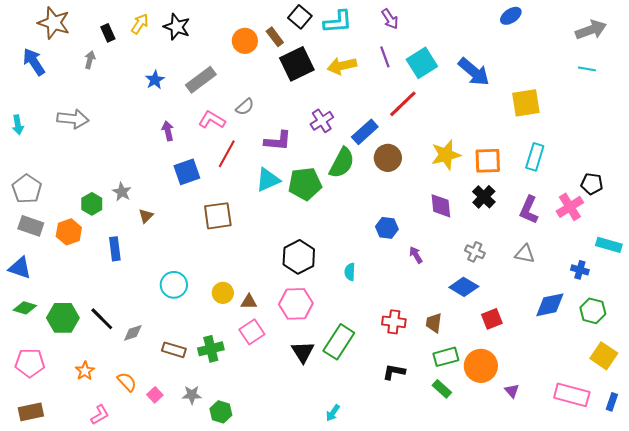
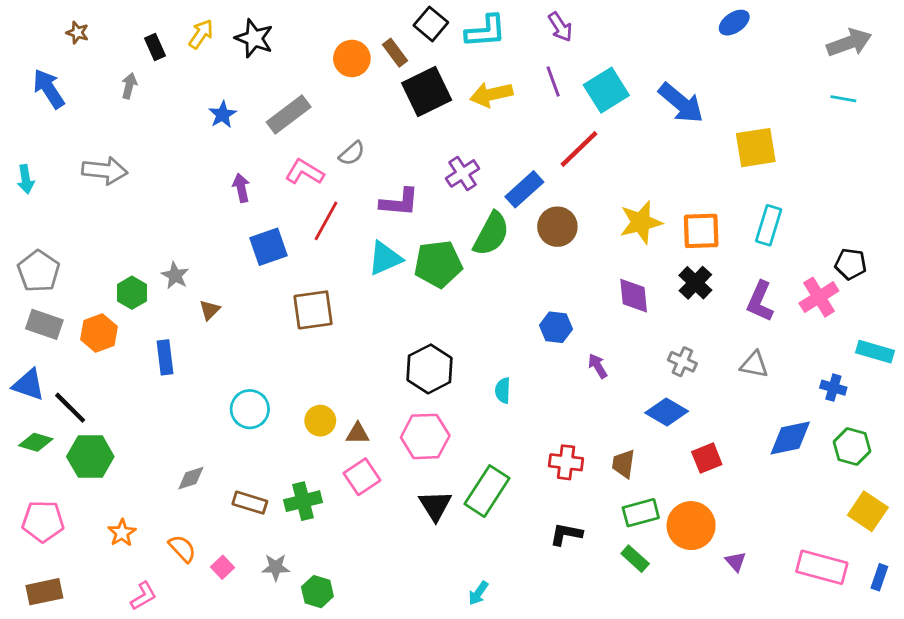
brown star: (54, 23) -> (77, 33), size x0.5
black line: (102, 319) -> (70, 408), moved

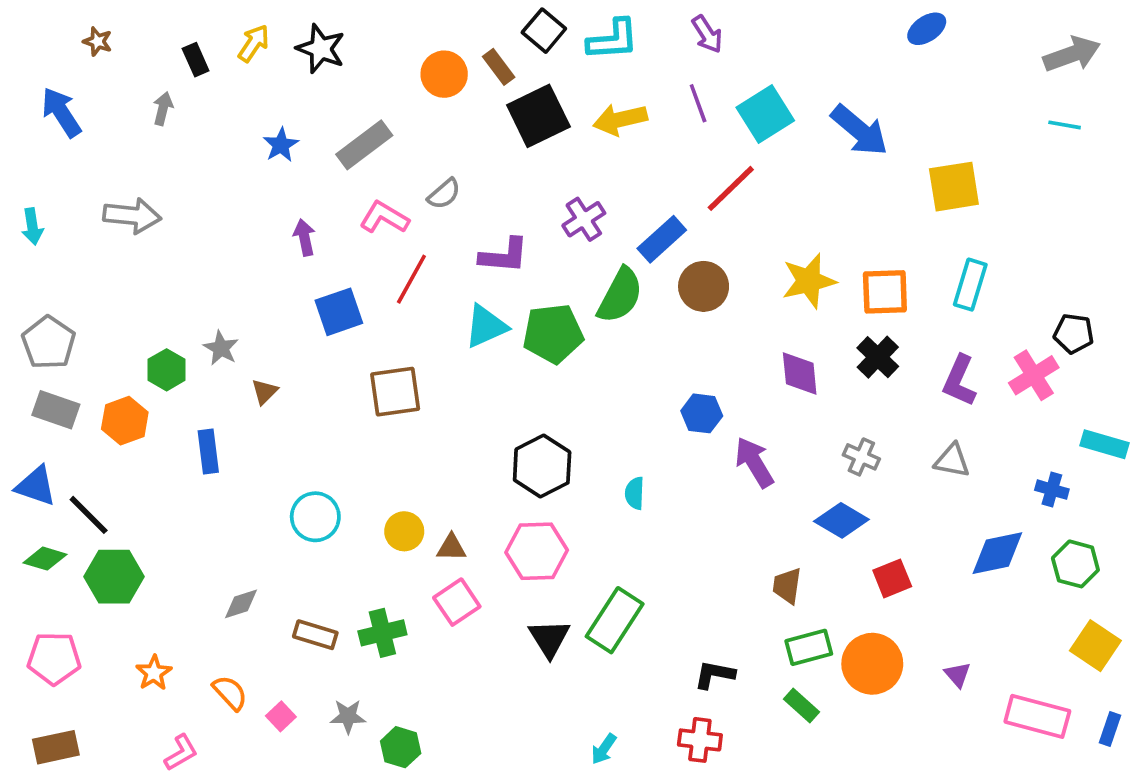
purple arrow: (598, 366) -> (754, 462), size x1.6
red cross: (566, 462) -> (700, 740), moved
purple triangle: (736, 561) -> (958, 675), moved

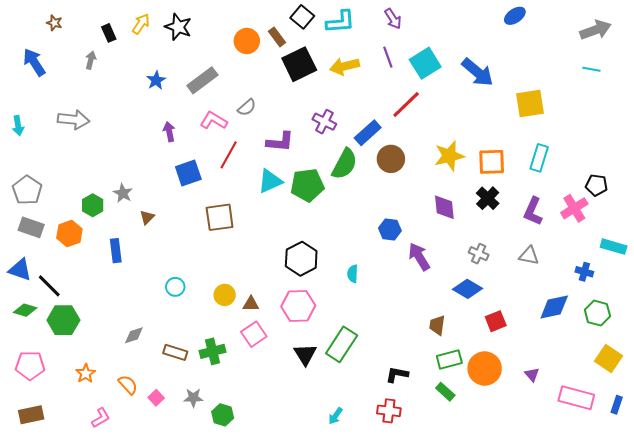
purple cross: (584, 219) -> (324, 122), turned -30
cyan circle: (315, 517) -> (175, 287), size x0.7

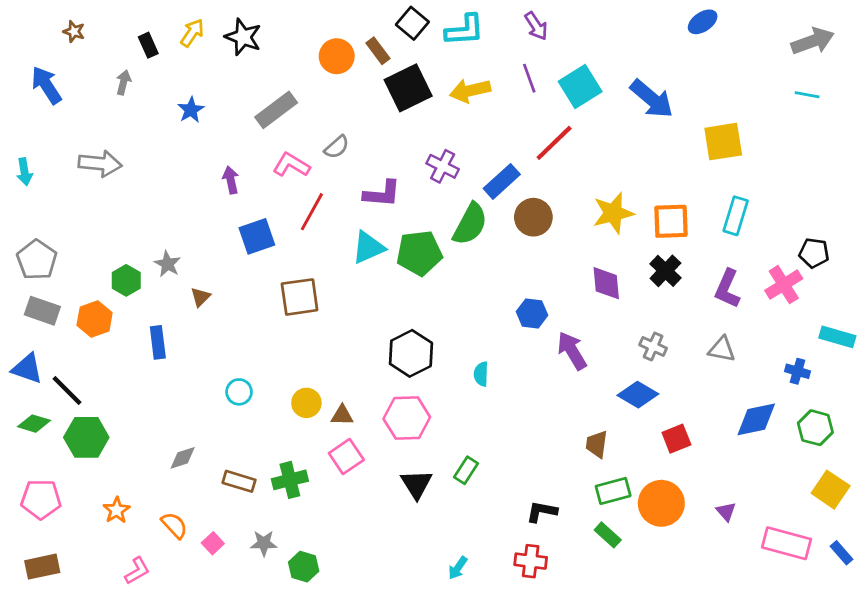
blue star: (156, 80) -> (191, 110), moved
green rectangle: (342, 344) -> (466, 470), size x0.6
blue rectangle: (617, 405) -> (842, 553), turned -60

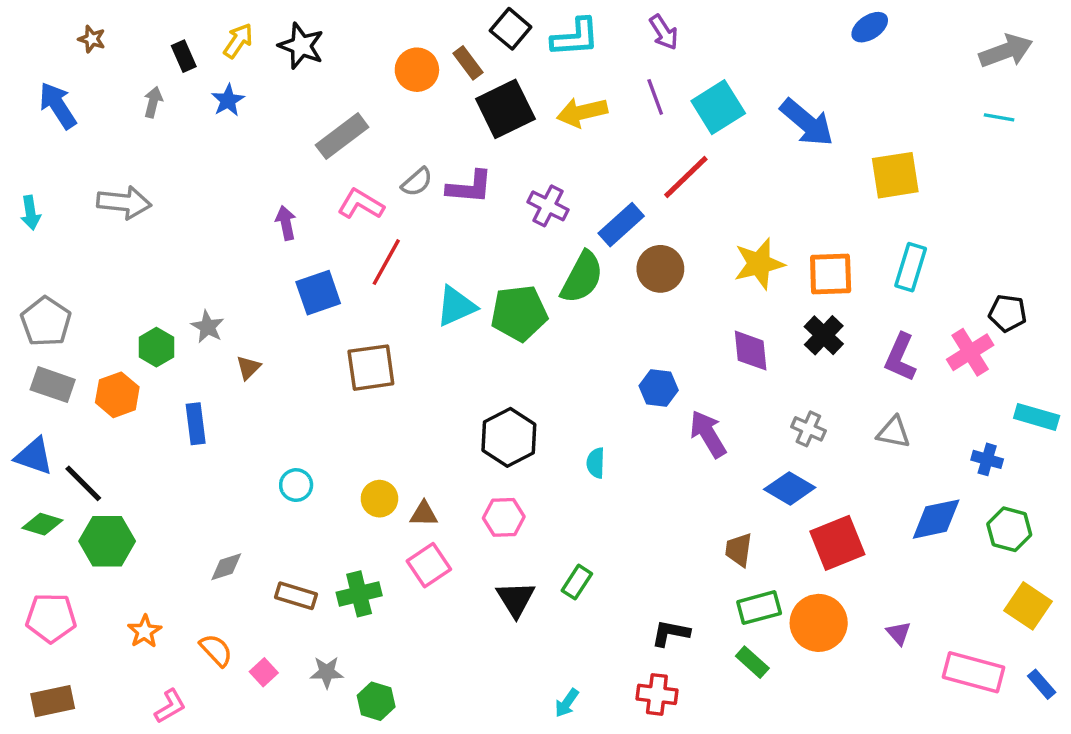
blue star: (191, 110) -> (228, 100), moved
purple L-shape: (382, 194) -> (470, 187), moved
pink hexagon: (407, 418) -> (504, 517), size x0.7
red square: (676, 439) -> (837, 543), size x1.5

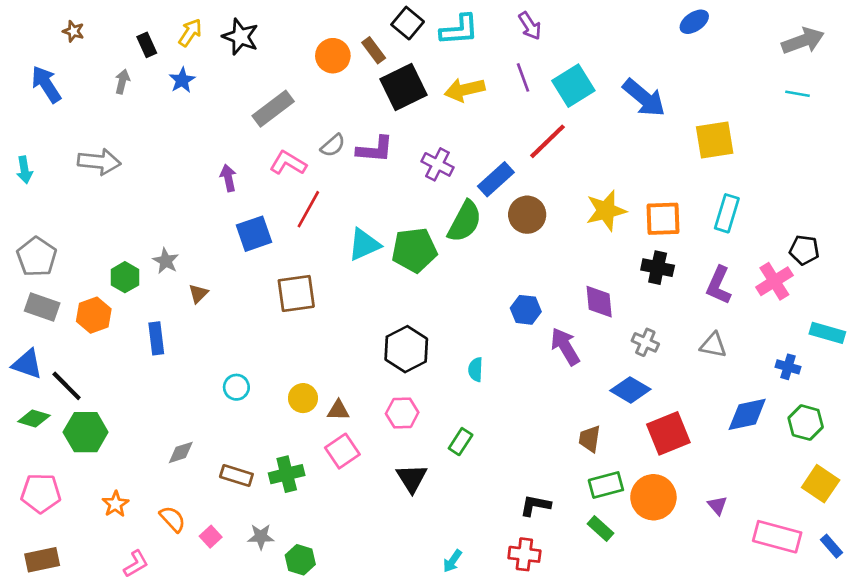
black cross: (824, 335) -> (658, 268), turned -32
purple diamond: (751, 351) -> (599, 302), moved
green rectangle: (577, 582) -> (461, 442), moved

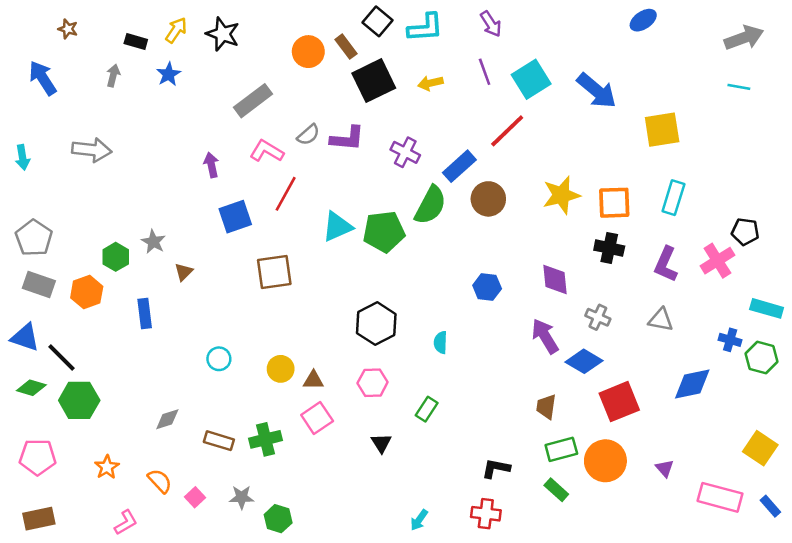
black rectangle: (147, 45) -> (136, 42), turned -50
yellow arrow: (465, 90) -> (430, 83), size x0.7
purple arrow: (565, 346) -> (545, 336), moved
green hexagon: (806, 423) -> (762, 358), moved
black triangle: (412, 478) -> (381, 443), size x0.7

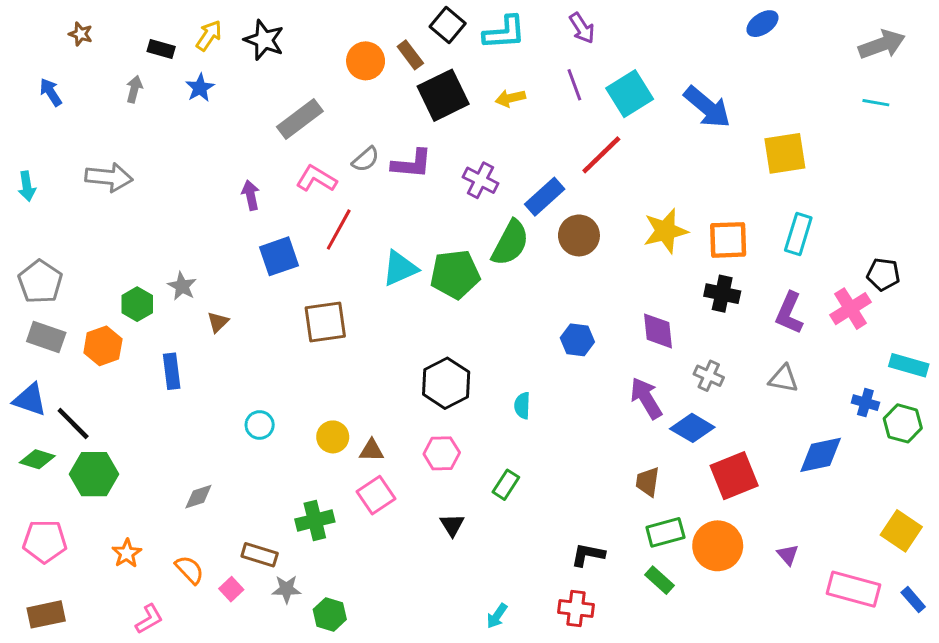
blue arrow: (43, 78) -> (51, 92), size x0.7
brown rectangle: (219, 441) -> (260, 555), moved

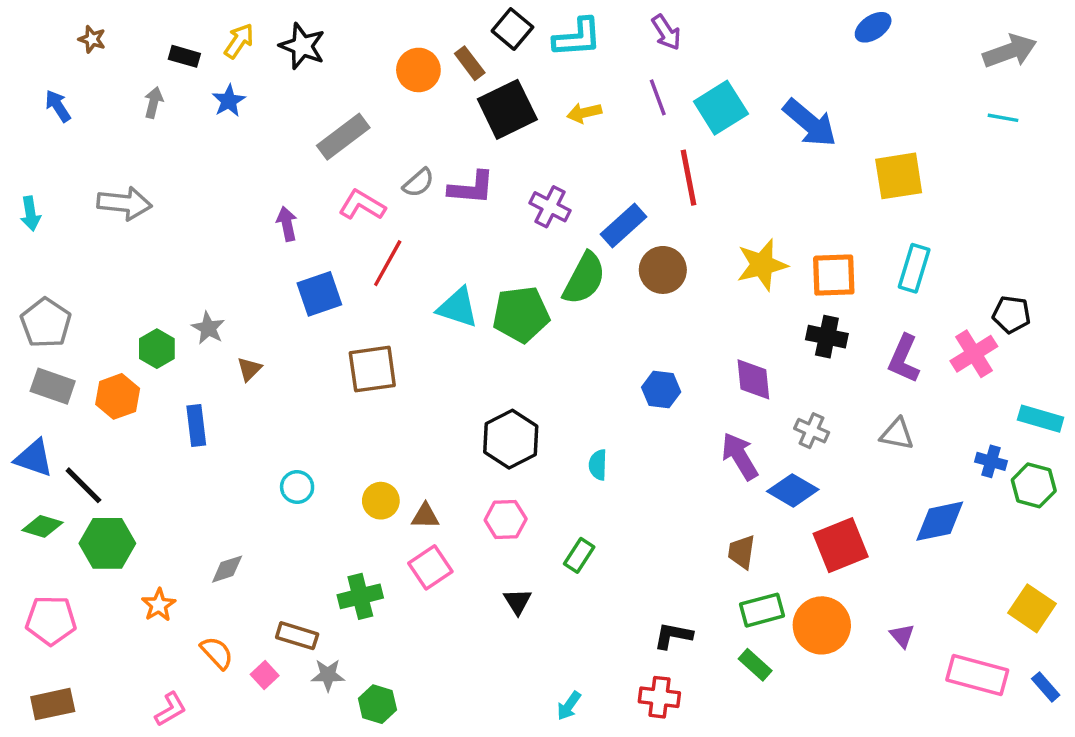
red line: (601, 155) -> (688, 178), turned -57
cyan triangle: (400, 268) -> (458, 308), turned 42
orange star: (127, 553) -> (159, 605), moved

